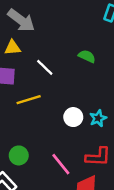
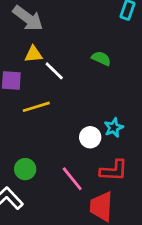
yellow triangle: (13, 48) -> (33, 54), moved
white circle: (73, 117) -> (90, 137), moved

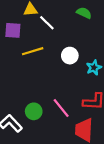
white circle: (90, 137) -> (70, 56), moved
green circle: (25, 169) -> (34, 111), moved

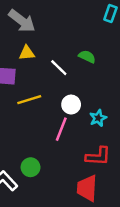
white line: (47, 23) -> (59, 68), moved
pink line: (61, 108) -> (61, 129), moved, turned 60

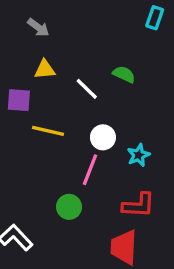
gray arrow: (22, 21) -> (38, 27), size x0.6
yellow line: (29, 100) -> (48, 131), turned 30
green circle: (31, 167) -> (69, 207), moved

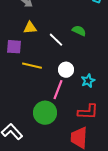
green circle: (69, 207) -> (45, 113), size x1.5

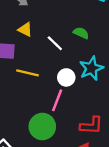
yellow triangle: (30, 28) -> (25, 30), turned 32
cyan star: (88, 81) -> (91, 68), moved, size x1.5

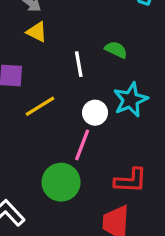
yellow triangle: (25, 30) -> (37, 32), moved
white line: (55, 43) -> (79, 64), turned 36
yellow line: (27, 73) -> (40, 106), turned -45

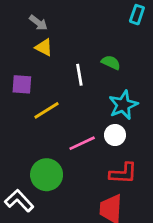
white circle: (95, 113) -> (115, 135), moved
pink line: (82, 145) -> (82, 143), turned 44
green circle: (61, 182) -> (47, 175), moved

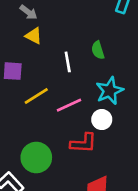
green semicircle: (111, 62) -> (98, 50), turned -132
pink line: (82, 143) -> (69, 105), moved
red L-shape: (123, 173) -> (83, 143), moved

